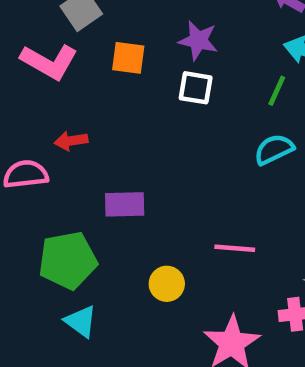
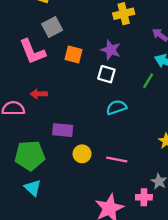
pink L-shape: (49, 62) -> (32, 52), turned 32
cyan semicircle: (274, 149) -> (116, 107), moved
yellow circle: (167, 284) -> (82, 154), moved

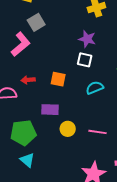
pink L-shape: (32, 52) -> (21, 44), turned -105
orange square: (73, 55) -> (58, 79), moved

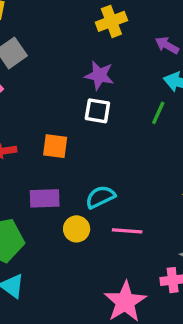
cyan semicircle: (95, 88) -> (100, 197), moved

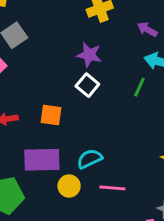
white square: (97, 111) -> (87, 85), turned 30
purple rectangle: (45, 198) -> (42, 160), size x1.4

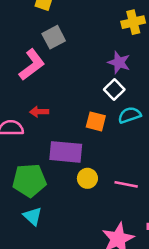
orange square: (51, 115) -> (96, 121), moved
cyan semicircle: (90, 159) -> (130, 115), moved

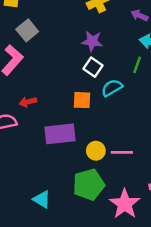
yellow circle: (87, 178) -> (96, 151), moved
green pentagon: (29, 180) -> (89, 185), moved

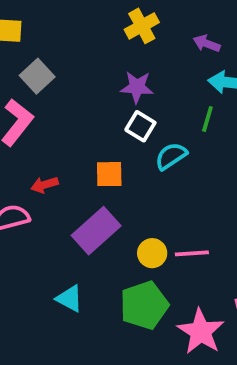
orange square: (82, 100) -> (109, 174), moved
purple rectangle: (60, 134) -> (96, 231), turned -32
cyan triangle: (42, 199) -> (70, 298), moved

